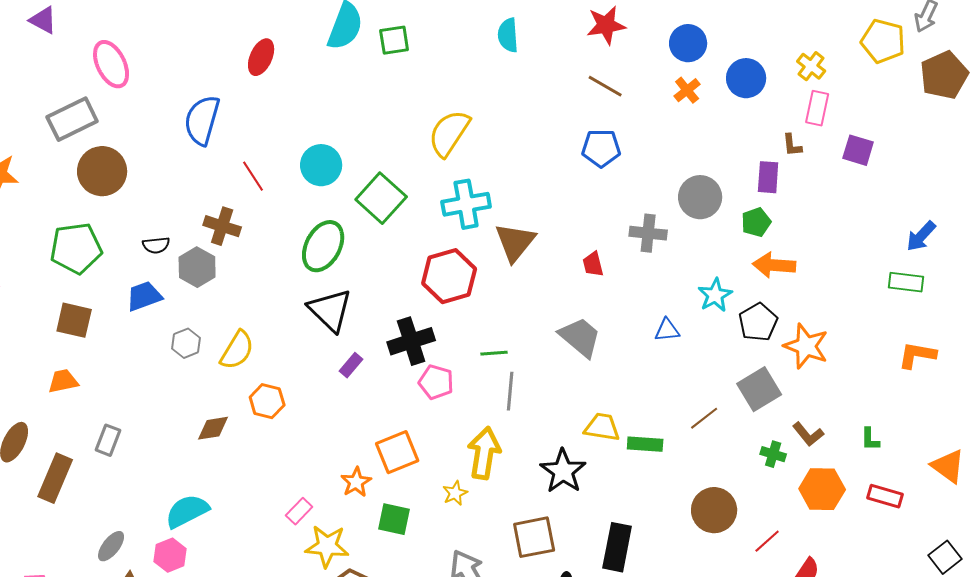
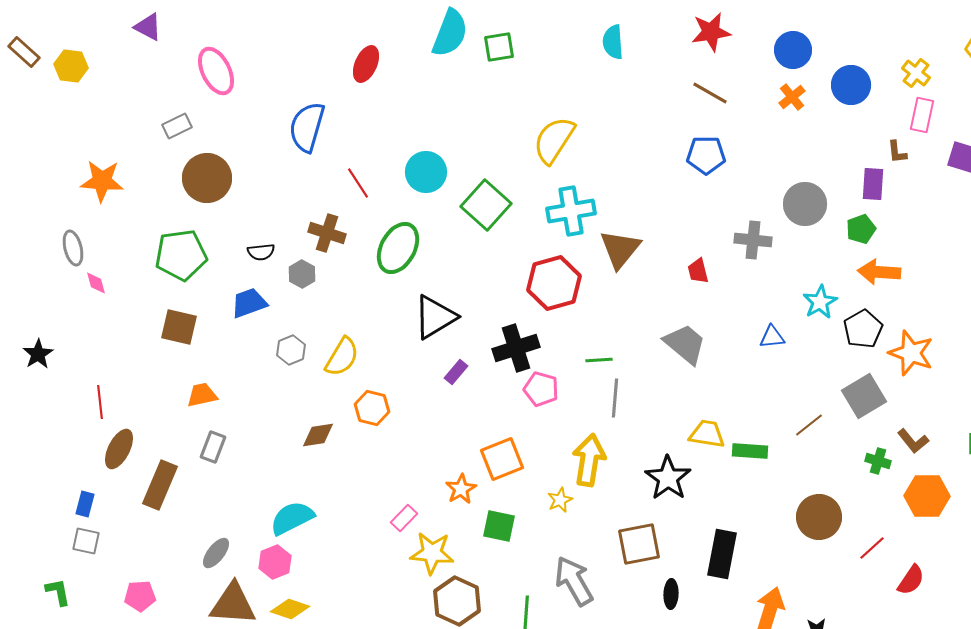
gray rectangle: (72, 119) -> (177, 126), size x0.6
green ellipse: (323, 246) -> (398, 248), moved
gray hexagon: (197, 267) -> (302, 274), size x0.7
black triangle: (330, 310) -> (435, 317), turned 45
orange trapezoid: (63, 381) -> (202, 395), moved

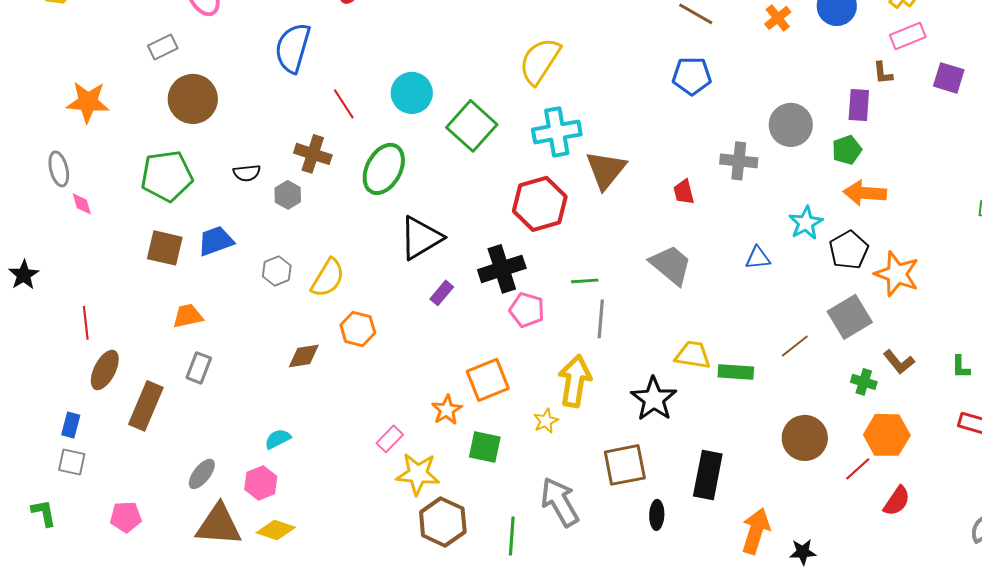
pink rectangle: (922, 115) -> (908, 36), turned 56
blue trapezoid: (249, 303) -> (216, 241), moved
orange hexagon: (927, 496) -> (887, 435), moved
cyan semicircle: (292, 518) -> (278, 439), size x0.6

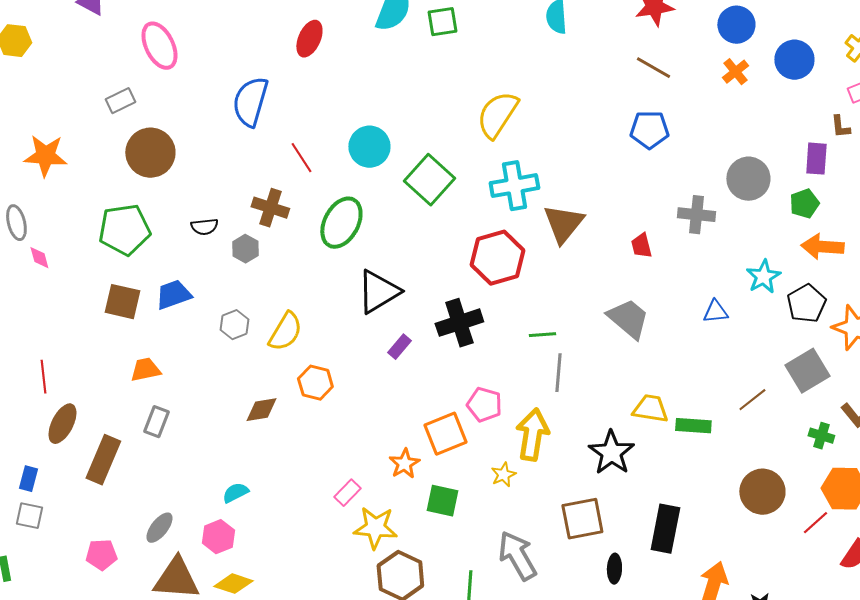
pink pentagon: (527, 310) -> (484, 405), moved
pink pentagon: (126, 517) -> (101, 555), moved

